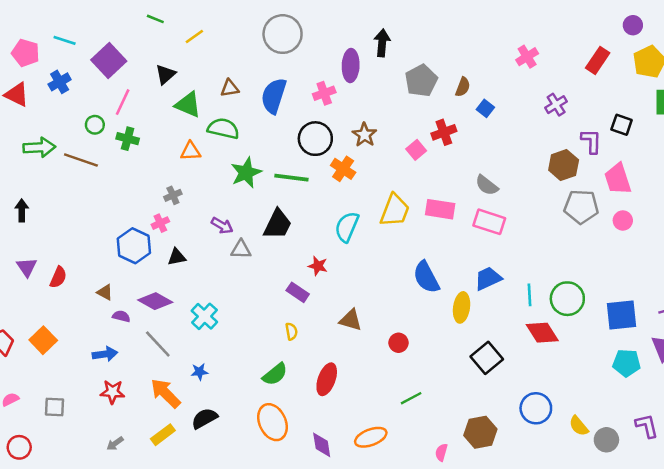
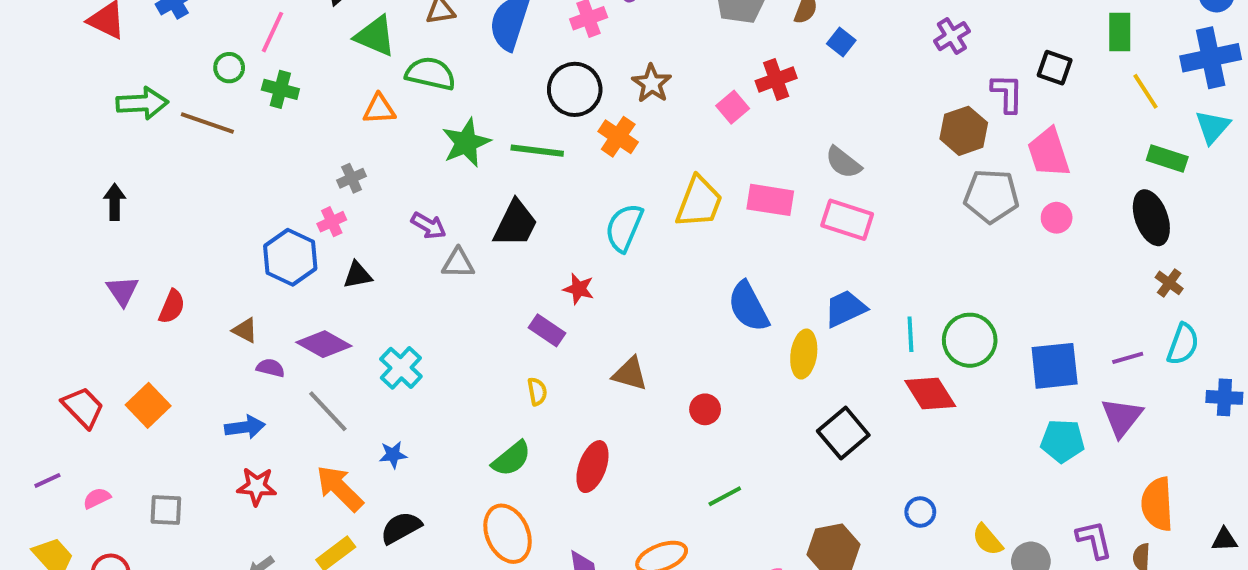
blue circle: (536, 408) -> (920, 512), size x0.6

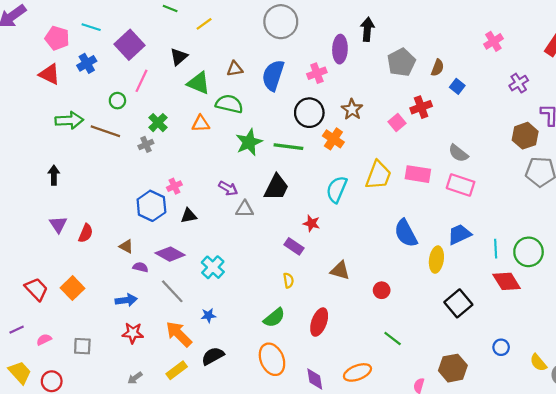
green cross: (280, 89) -> (158, 123), moved, turned 30
gray cross: (352, 178) -> (146, 144), moved
green line: (725, 496) -> (393, 338), turned 66

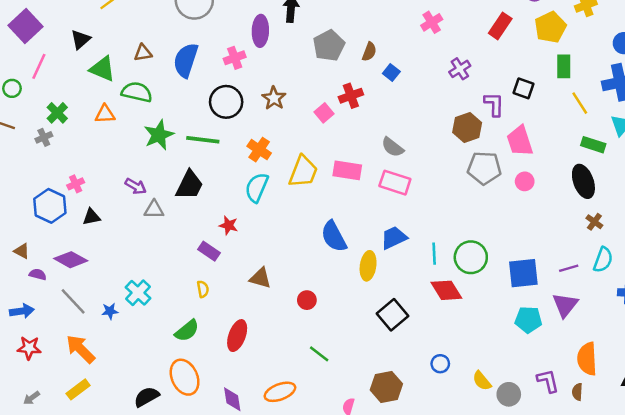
orange cross: (333, 139) -> (259, 150), moved
cyan cross: (213, 267) -> (138, 293), moved
blue star: (208, 315) -> (110, 311), moved
black semicircle: (213, 356) -> (147, 397), moved

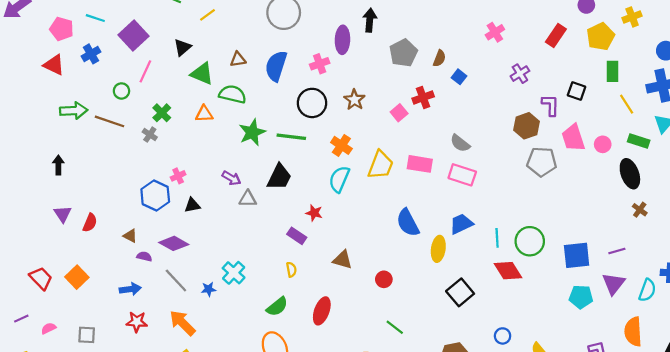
gray cross: (44, 137) -> (150, 135), turned -32
pink circle: (525, 181) -> (603, 144), moved
cyan semicircle: (603, 260) -> (647, 290), moved

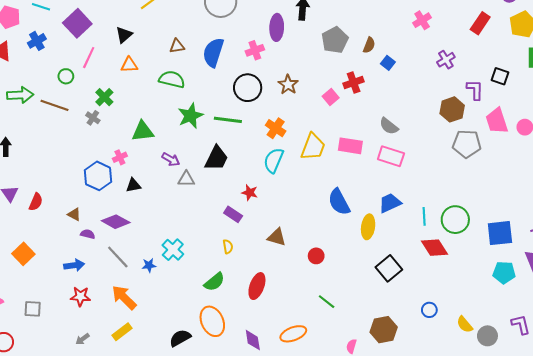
green triangle: (202, 74) -> (143, 131), moved, turned -30
orange triangle: (204, 114) -> (129, 65), moved

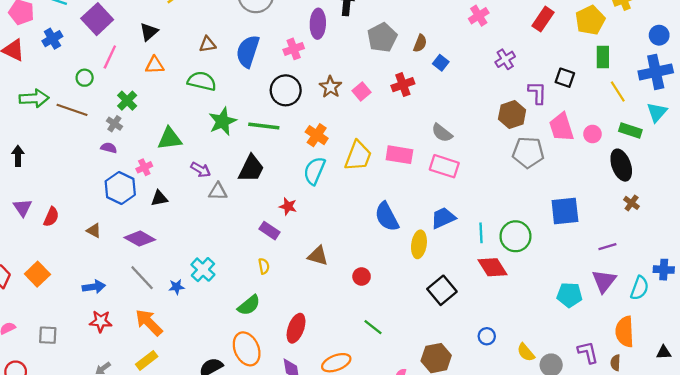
pink square: (331, 97) -> (362, 91), moved
blue square: (500, 233) -> (565, 211), moved
purple semicircle: (88, 234) -> (109, 148), moved
red ellipse: (257, 286) -> (296, 328), moved

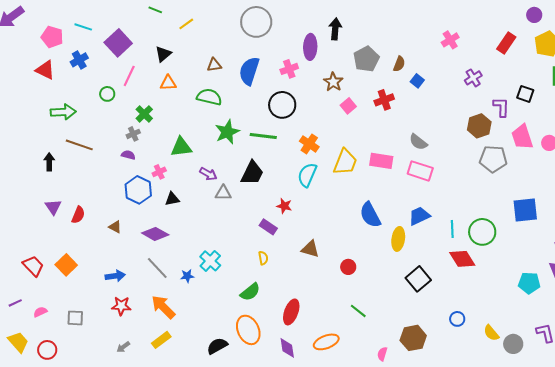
brown star: (330, 87) -> (333, 82), moved
brown line: (72, 110) -> (79, 145), moved
gray cross: (114, 124) -> (133, 134), turned 32

